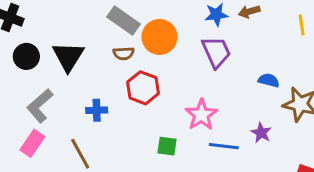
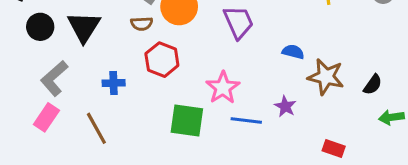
green square: (167, 146) -> (187, 120), size x1.6

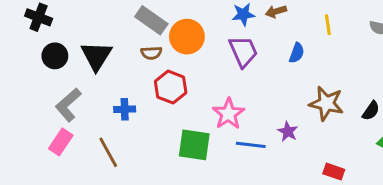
blue semicircle: (293, 52) -> (297, 53), moved, turned 96

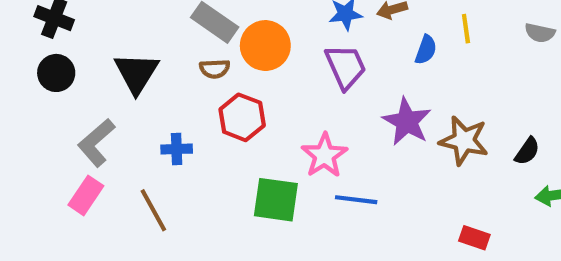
blue semicircle: (297, 53) -> (426, 50), moved
black circle: (55, 56) -> (56, 73), moved
purple star: (288, 132) -> (407, 122), moved, size x1.6

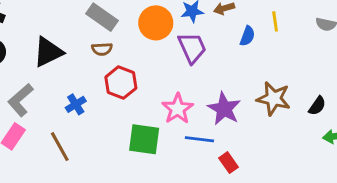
orange circle: (265, 46) -> (156, 23), moved
black triangle: (136, 73) -> (48, 52), turned 32
purple star: (407, 122) -> (224, 109), moved
blue cross: (177, 149) -> (76, 104), turned -30
red rectangle: (474, 238) -> (228, 163), moved, turned 36

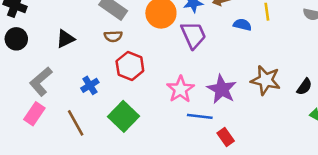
blue semicircle: (247, 36) -> (242, 25), turned -96
black triangle: (48, 52) -> (65, 39), size x0.7
green square: (144, 139) -> (124, 116), moved, turned 36

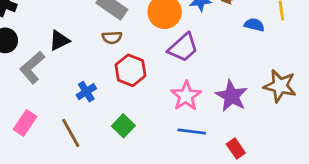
purple trapezoid: (193, 35) -> (183, 48), moved, turned 72
gray L-shape: (41, 81) -> (32, 67), moved
green square: (124, 116) -> (123, 126), size x0.7
blue line: (200, 116) -> (192, 131), moved

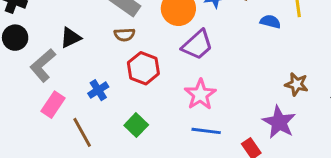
brown star: (280, 86) -> (297, 84), size x0.7
purple star: (232, 96) -> (279, 122), moved
pink rectangle: (25, 123) -> (53, 105), moved

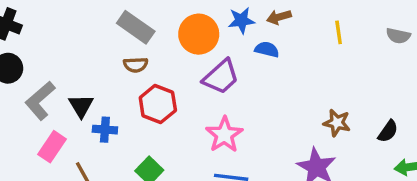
blue semicircle: (270, 22) -> (267, 49), moved
black triangle: (71, 38) -> (81, 106), moved, turned -35
blue cross: (98, 90) -> (105, 130), turned 36

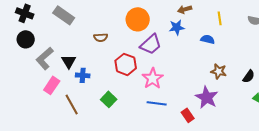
blue star: (241, 20) -> (177, 27), moved
gray rectangle: (136, 27) -> (64, 15), moved
blue semicircle: (267, 49) -> (208, 39), moved
red hexagon: (158, 104) -> (126, 64), moved

